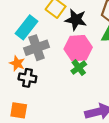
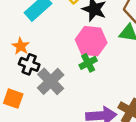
gray cross: (37, 48) -> (51, 81), moved, turned -35

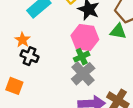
gray cross: (51, 81) -> (83, 74), moved

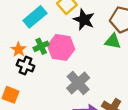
pink hexagon: (85, 37) -> (61, 47), moved
green cross: (82, 57) -> (41, 46), moved

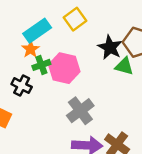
black star: (84, 20) -> (110, 47), moved
orange star: (19, 49) -> (31, 49), moved

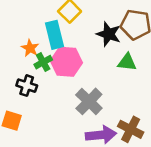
cyan rectangle: (37, 31) -> (54, 35), moved, turned -60
green triangle: (124, 66) -> (127, 62), moved

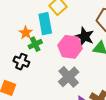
black star: (109, 34) -> (85, 36), moved
pink hexagon: (66, 62) -> (70, 47), moved

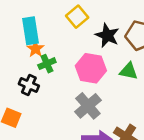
cyan rectangle: (45, 24) -> (31, 31), moved
black star: (85, 36) -> (107, 35), moved

